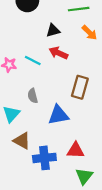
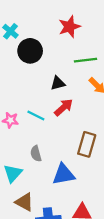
red arrow: (58, 53) -> (64, 107), turned 114

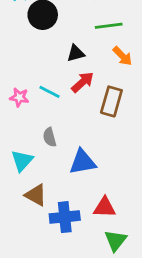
brown rectangle: (87, 144) -> (111, 101), moved

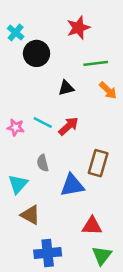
red arrow: (83, 82) -> (69, 126), moved
brown rectangle: (111, 101) -> (98, 163), moved
blue cross: (65, 217) -> (48, 253), moved

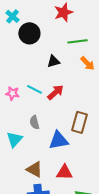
brown triangle: (30, 215) -> (34, 169), moved
red triangle: (92, 226) -> (64, 172), moved

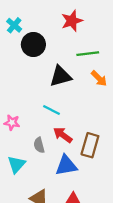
black triangle: (53, 61) -> (61, 76), size x1.5
cyan line: (34, 89) -> (51, 110), moved
red arrow: (55, 92) -> (63, 135), moved, turned -102
pink star: (12, 93) -> (12, 123), moved

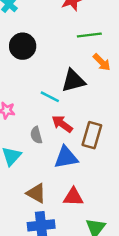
black circle: (33, 44) -> (23, 46), moved
black triangle: (61, 76) -> (73, 81), moved

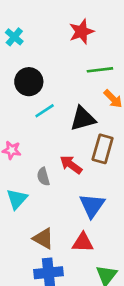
cyan line: (50, 97) -> (45, 111), moved, turned -60
brown rectangle: (92, 135) -> (103, 149), moved
blue triangle: (66, 157) -> (92, 206), moved, turned -45

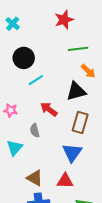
black triangle: (83, 119) -> (76, 91), moved
brown rectangle: (103, 149) -> (80, 122), moved
red arrow: (71, 165) -> (49, 109), moved

